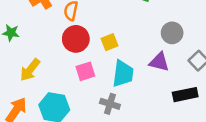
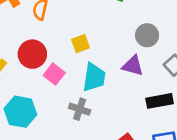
red circle: (76, 39) -> (32, 54), moved
pink square: (85, 71) -> (54, 74), turned -36

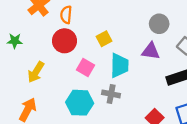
red circle: (32, 54) -> (64, 41), moved
cyan hexagon: (20, 112) -> (80, 103), moved

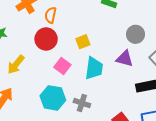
gray cross: (111, 94) -> (82, 103), moved

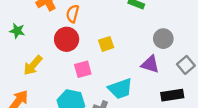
pink square: (62, 66) -> (83, 69), turned 35
cyan trapezoid: (94, 68) -> (120, 89), moved, turned 60

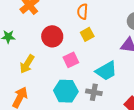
orange semicircle: (73, 14) -> (83, 12), moved

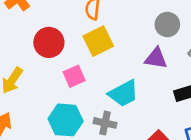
yellow square: (87, 34) -> (98, 41), size x1.5

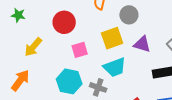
gray circle: (167, 25) -> (129, 15), moved
yellow square: (98, 41) -> (112, 38), moved

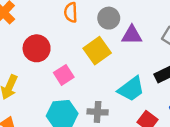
purple triangle: (142, 44) -> (132, 35), moved
cyan trapezoid: (115, 67) -> (131, 89), moved

